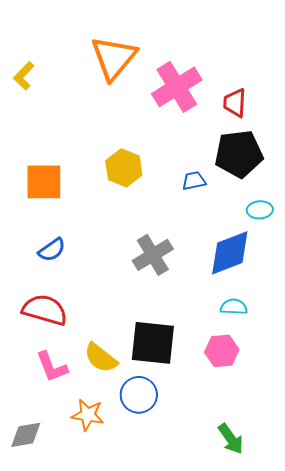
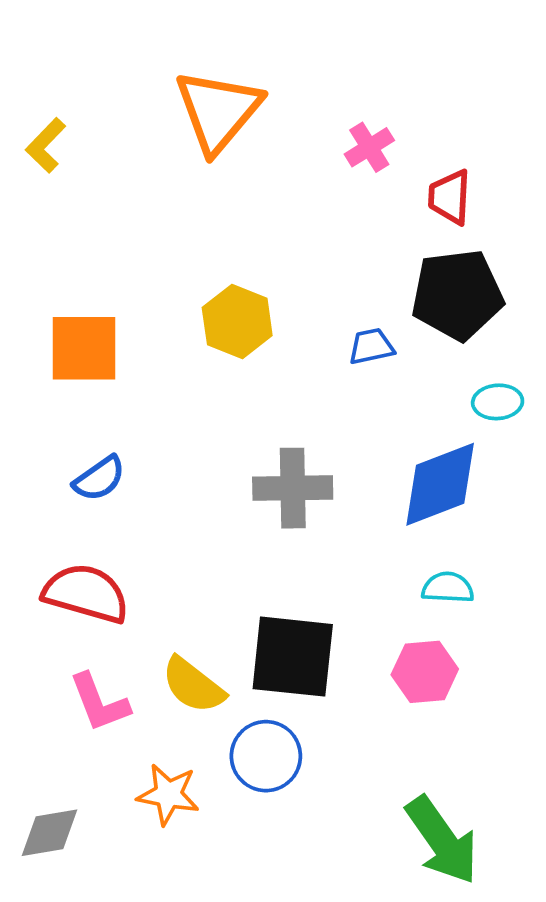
pink cross: (177, 87) -> (369, 147), moved, size x0.5
gray cross: (153, 255) -> (293, 488), turned 30
green arrow: (231, 439) -> (442, 840), size x1.5

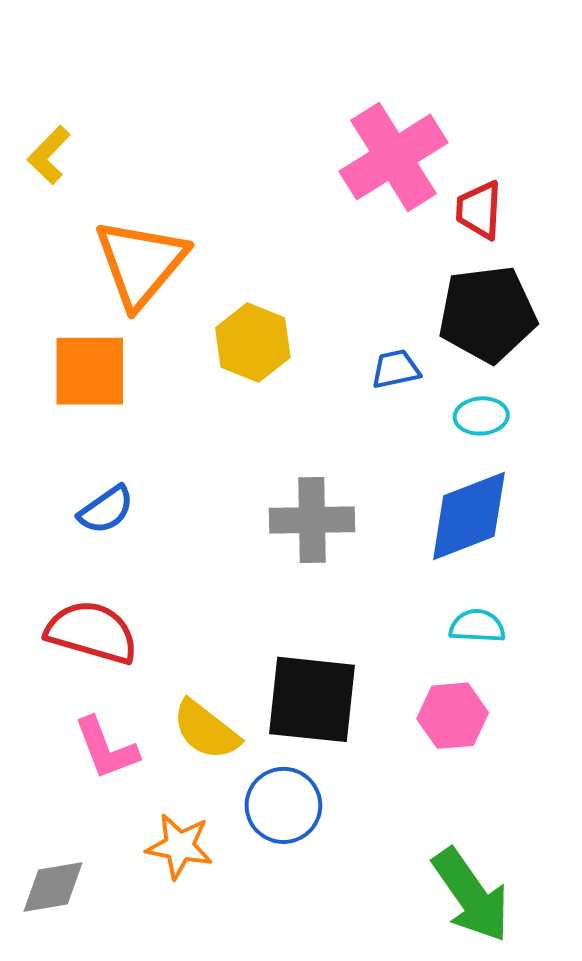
orange triangle: (218, 111) -> (141, 263), moved
pink cross: (369, 147) -> (394, 157), size x2.0
cyan ellipse: (498, 402) -> (481, 416), moved

